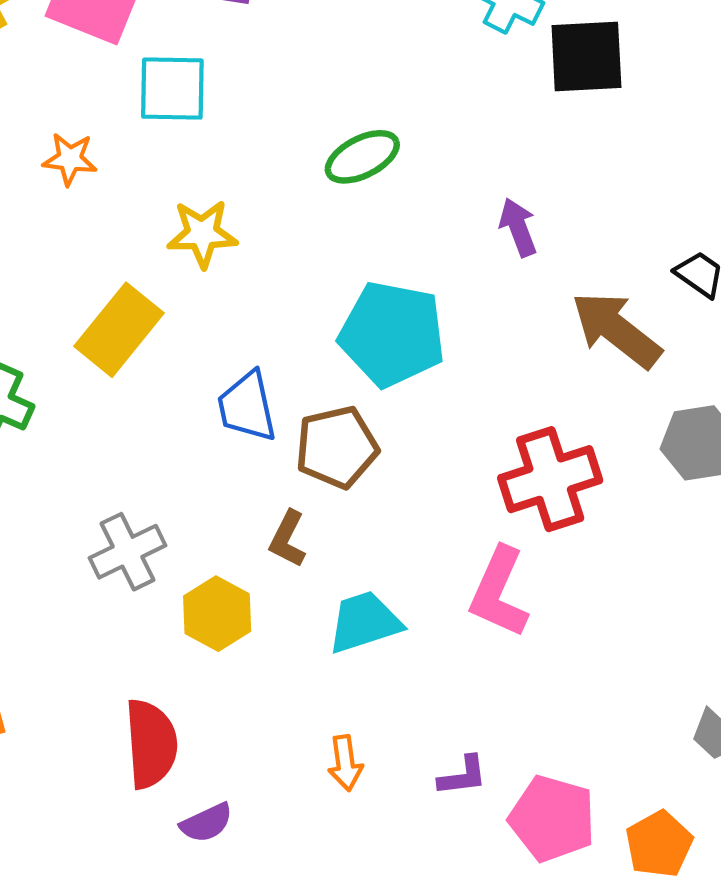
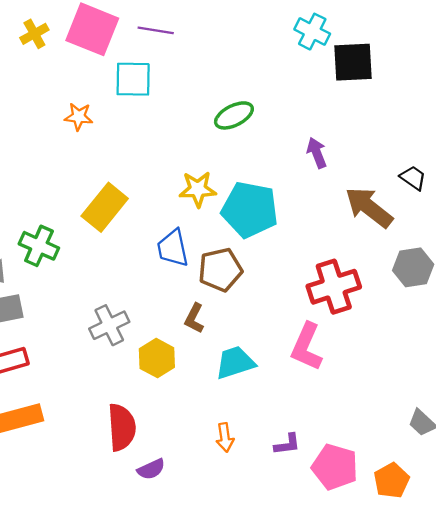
yellow star: (202, 234) -> (198, 189), moved

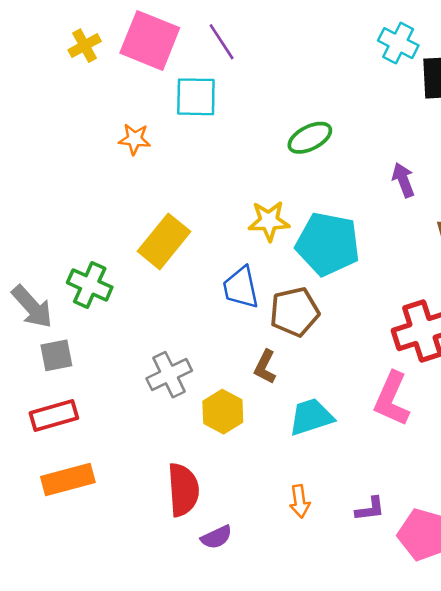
purple line: (156, 30) -> (222, 42), turned 48

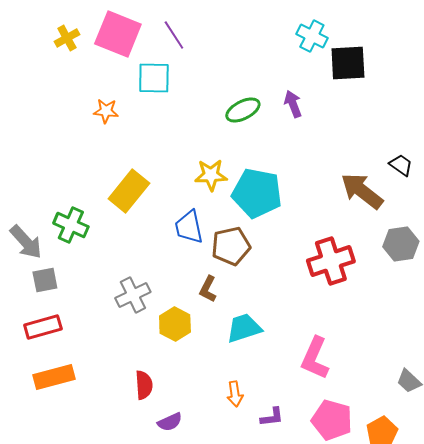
purple arrow: (403, 180) -> (293, 104), moved
pink L-shape: (392, 399) -> (315, 358), moved
red semicircle: (183, 490) -> (144, 385), size x0.7
purple L-shape: (370, 509) -> (272, 417), moved

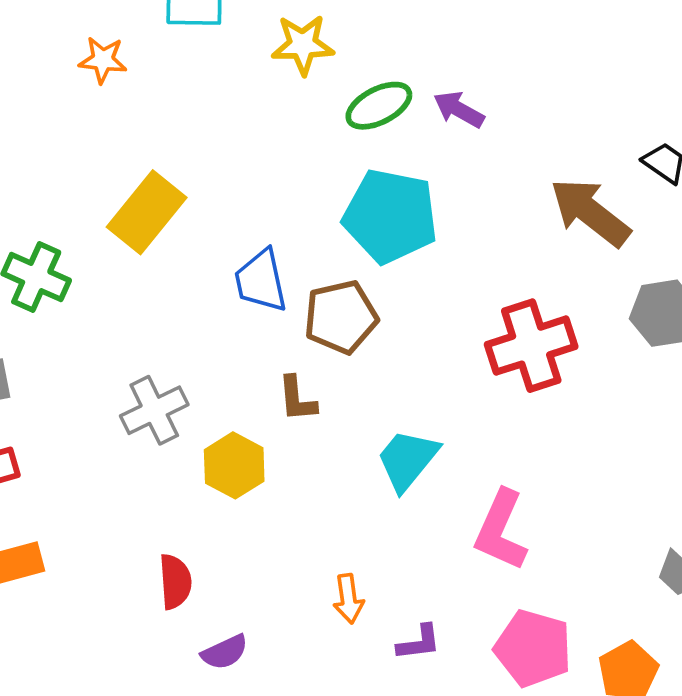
purple arrow: (293, 104) -> (459, 109), moved, turned -40
green ellipse: (243, 110) -> (379, 106), moved
yellow star: (211, 175) -> (303, 45), moved
brown L-shape: (208, 289) -> (297, 399), turned -32
cyan trapezoid: (244, 328) -> (407, 460), moved, turned -33

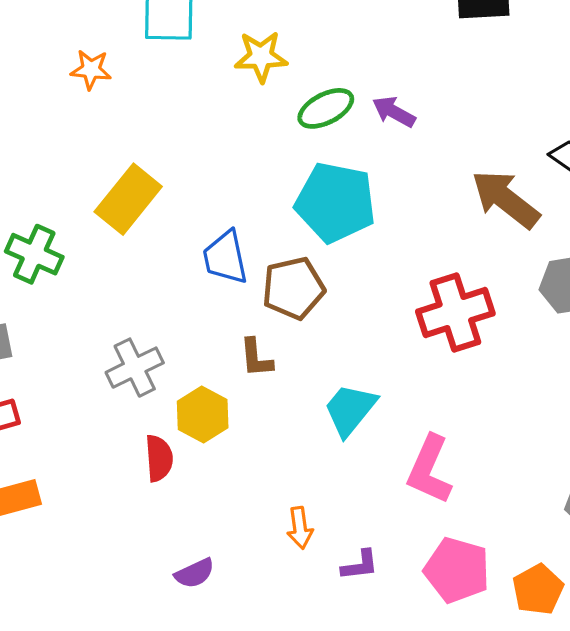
red semicircle: (175, 582) -> (159, 458), moved

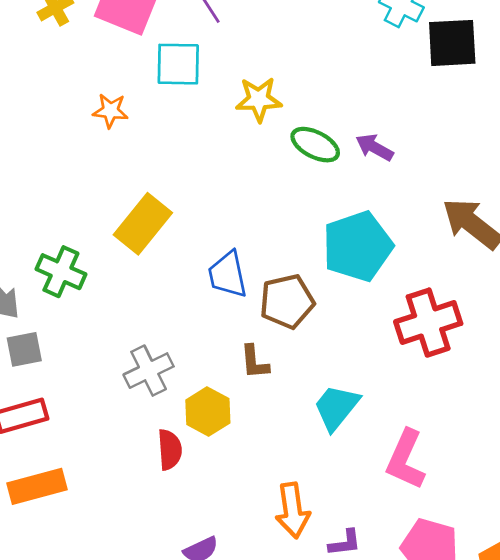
green ellipse: (326, 108) -> (315, 145), turned 54
cyan pentagon: (335, 202) -> (358, 246), moved, turned -30
orange arrow: (300, 528) -> (293, 510), size x1.5

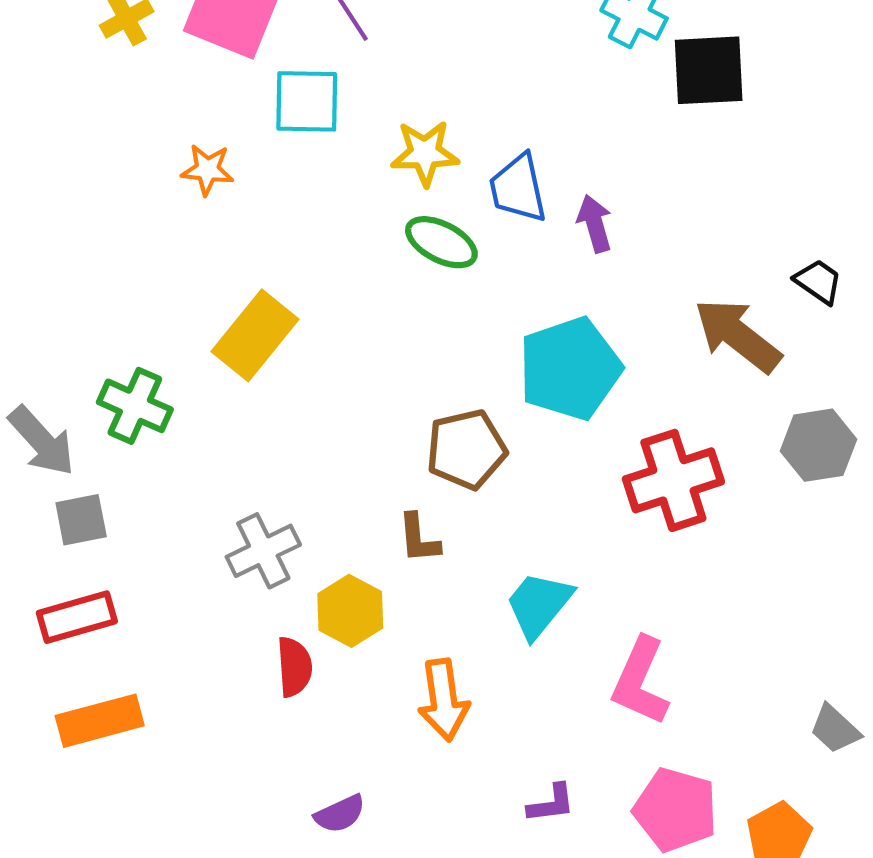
green ellipse: (315, 145) -> (441, 242), moved
purple arrow: (374, 147) -> (595, 224), turned 45
blue trapezoid: (228, 275) -> (518, 188), moved
orange arrow: (293, 510) -> (444, 700), moved

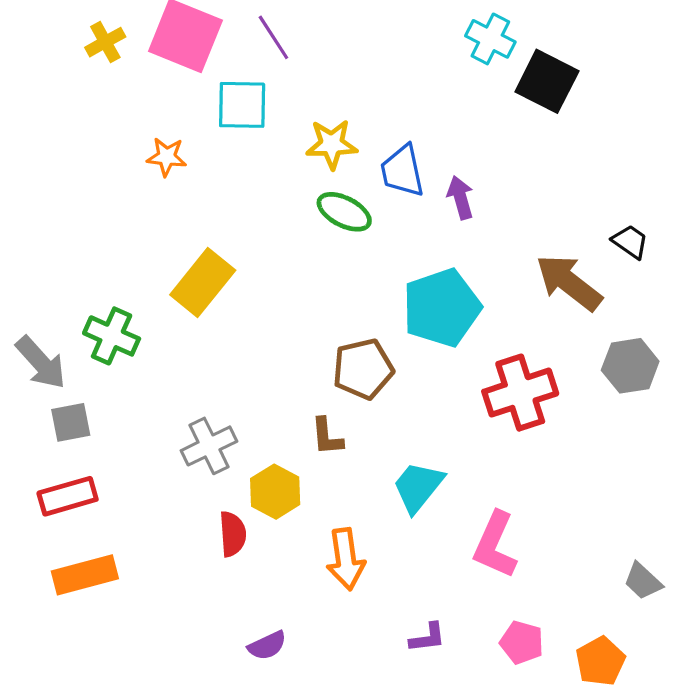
black square: (709, 70) -> (547, 81), turned 30
pink pentagon: (675, 810) -> (522, 642), size x0.7

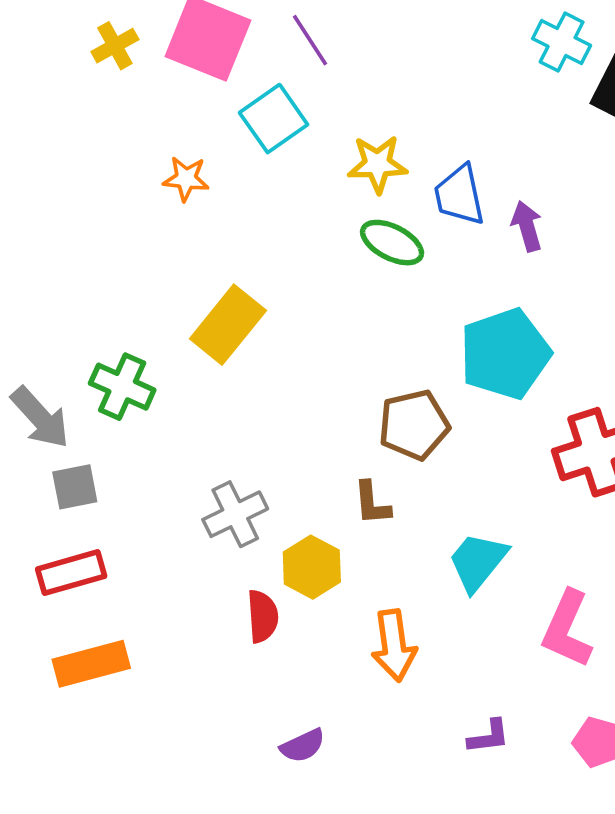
cyan square: (242, 105) -> (274, 119), turned -36

